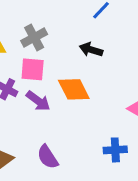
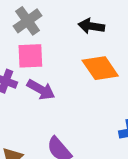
orange diamond: (74, 89) -> (100, 68), moved

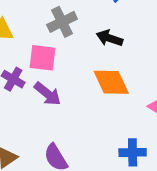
gray cross: (28, 21) -> (62, 22), moved

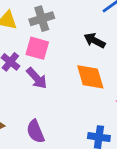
gray cross: (62, 22) -> (42, 19), moved

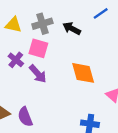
black arrow: (95, 40) -> (72, 28), moved
purple semicircle: (35, 131) -> (25, 117), moved

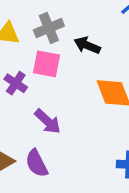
black arrow: (72, 28) -> (87, 45), moved
purple arrow: (38, 74) -> (48, 121), moved

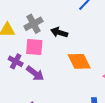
purple arrow: (48, 121) -> (35, 73), moved

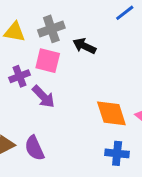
purple cross: (16, 61) -> (20, 76), turned 32
orange diamond: (79, 61) -> (111, 113), moved

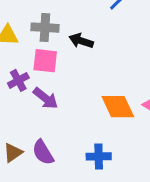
gray cross: (51, 29) -> (45, 28), turned 30
blue cross: (117, 153) -> (99, 156), moved

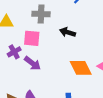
gray cross: (45, 28) -> (41, 14), moved
black arrow: (81, 41) -> (68, 32), moved

